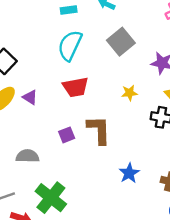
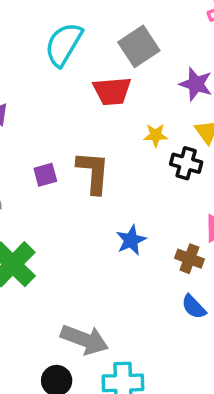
red trapezoid: (76, 87) -> (112, 91), moved
yellow star: (129, 93) -> (156, 135), moved

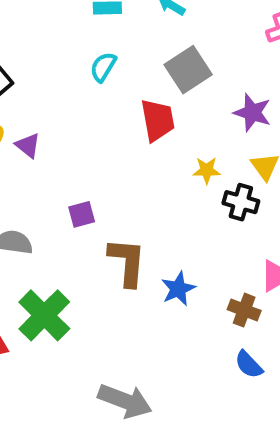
cyan semicircle: (64, 44) -> (103, 67), size x0.6
red trapezoid: (112, 91) -> (158, 120), turned -96
brown L-shape: (93, 172) -> (127, 262), moved

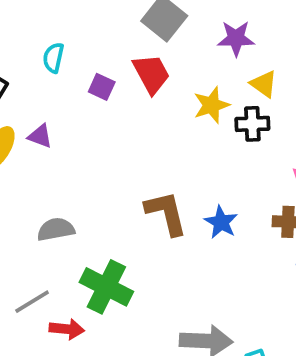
cyan semicircle: (103, 67) -> (53, 58), moved
yellow star: (207, 170) -> (211, 105), size x1.4
purple square: (82, 214) -> (102, 87), moved, turned -32

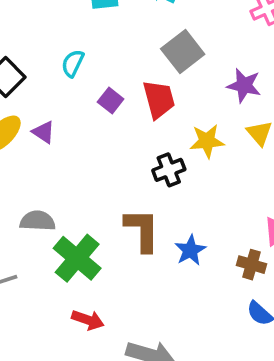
black cross: (252, 124) -> (169, 170), moved, turned -32
green cross: (106, 287) -> (77, 258), moved
red arrow: (67, 329) -> (88, 320), moved

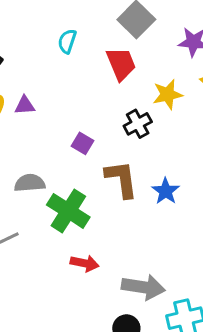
cyan semicircle: (73, 63) -> (67, 41), moved
purple square: (111, 100) -> (82, 143), moved
purple triangle: (44, 132) -> (25, 105), turned -30

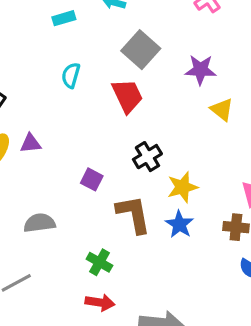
yellow star: (168, 94) -> (182, 187), moved
green cross: (68, 211) -> (99, 262), moved, size x0.6

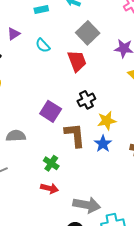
cyan semicircle: (71, 75) -> (43, 45), turned -63
purple triangle: (31, 143) -> (14, 34), moved, turned -32
purple square: (92, 179) -> (51, 111), size x1.5

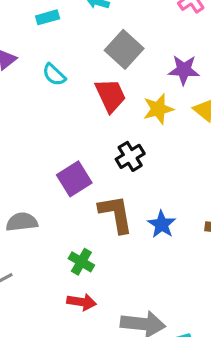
purple square: (51, 111) -> (74, 179), turned 30
yellow star: (107, 121) -> (158, 109), moved

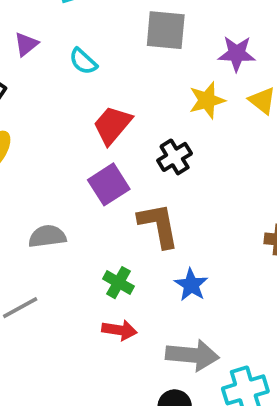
gray square: (124, 49) -> (166, 30), turned -36
red trapezoid: (110, 95) -> (112, 125), moved, turned -114
blue star: (162, 224) -> (191, 285), moved

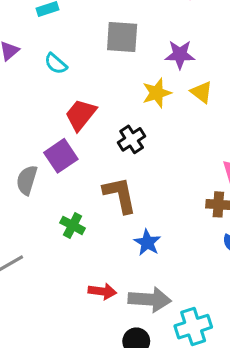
purple square: (109, 184) -> (61, 156), moved
gray semicircle: (47, 236) -> (27, 180), moved, turned -64
green cross: (119, 283) -> (73, 225), moved
red arrow: (119, 330) -> (102, 291), moved

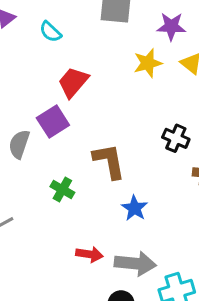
black cross: (132, 139) -> (176, 138), moved, turned -35

